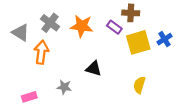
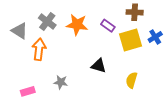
brown cross: (131, 13) -> (135, 12), moved
black triangle: (94, 69) -> (99, 66), moved

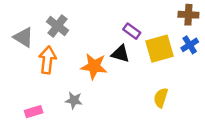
brown cross: (135, 12) -> (188, 15), moved
orange star: (77, 25) -> (94, 66), moved
black triangle: (99, 66) -> (120, 54), moved

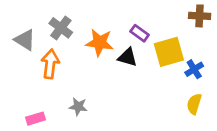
blue cross: (190, 45) -> (194, 69), moved
orange star: (94, 66) -> (100, 43), moved
yellow semicircle: (161, 98) -> (194, 104), moved

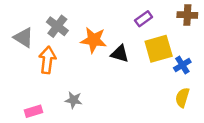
purple rectangle: (140, 33) -> (144, 19), moved, turned -72

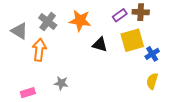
brown cross: (187, 15) -> (141, 12), moved
orange star: (94, 40) -> (80, 20), moved

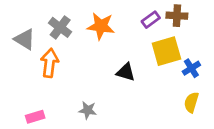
black triangle: (100, 45) -> (126, 72), moved
gray star: (61, 83) -> (88, 110), moved

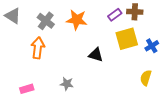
gray triangle: (25, 39) -> (13, 16), moved
blue cross: (191, 68) -> (152, 46), moved

